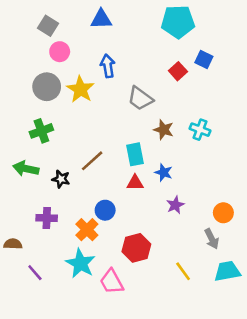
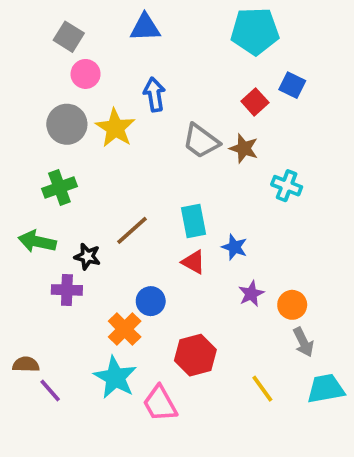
brown star: (164, 130) -> (244, 148), moved
red triangle: (135, 183) -> (193, 262), turned 30
orange circle: (223, 213) -> (292, 305), moved
purple cross: (47, 218) -> (67, 290), moved
brown semicircle: (13, 244) -> (26, 364), moved

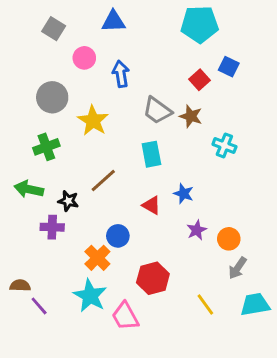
pink circle: (86, 74) -> (84, 58), moved
yellow star: (115, 128) -> (93, 121), moved
cyan rectangle: (193, 221) -> (151, 154), moved
gray arrow: (303, 342) -> (238, 268), turned 60

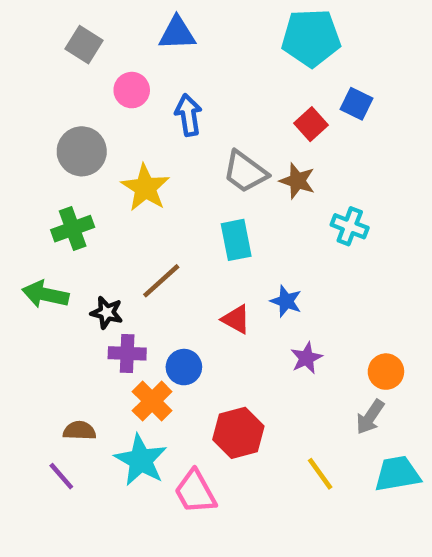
purple cross: (52, 227) -> (127, 353), moved
orange circle: (229, 239) -> (386, 372), moved
brown semicircle: (20, 286) -> (79, 431), moved

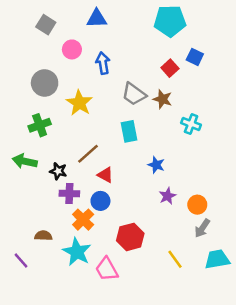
red triangle: (236, 319) -> (105, 175), moved
orange circle: (386, 372) -> (197, 205), moved
purple line: (61, 476) -> (21, 261), moved

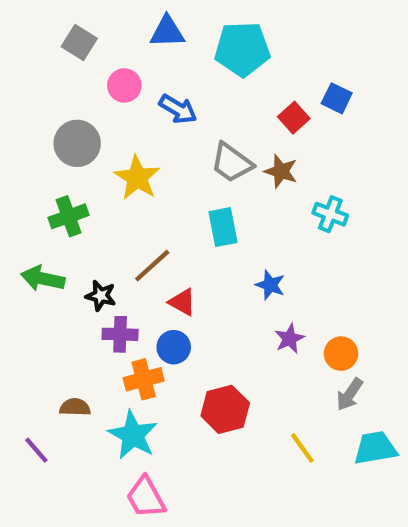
cyan pentagon: (170, 21) -> (242, 49), moved
blue arrow: (103, 63) -> (178, 109), turned 130
orange cross: (83, 220) -> (144, 379), turned 30
pink trapezoid: (107, 269) -> (146, 497), moved

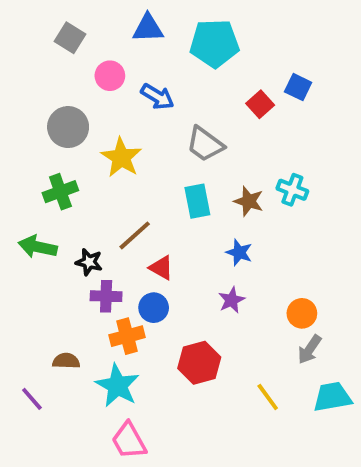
brown star: (281, 171) -> (249, 201), moved
purple star: (290, 339) -> (232, 300), moved

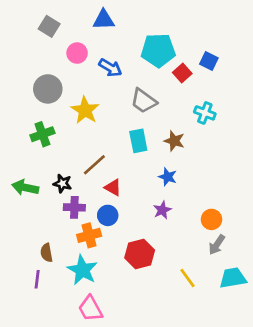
cyan pentagon: (214, 43) -> (158, 50), moved
cyan cross: (292, 190) -> (205, 113), moved
green arrow: (38, 247) -> (25, 187), moved
brown semicircle: (66, 361) -> (46, 253), turned -102
purple line: (32, 399) -> (37, 279), moved, turned 48

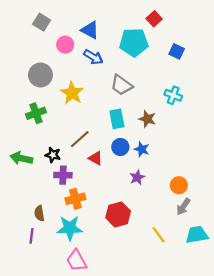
blue triangle: (104, 20) -> (90, 30), moved, turned 30
red square: (182, 73) -> (154, 19), moved
blue circle: (108, 215) -> (120, 147), moved
cyan star: (82, 270) -> (70, 228), turned -30

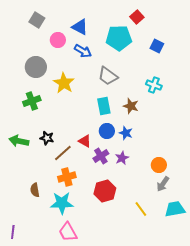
brown line: (80, 139) -> (63, 153), moved
purple cross: (63, 175) -> (101, 156), moved, turned -35
purple line: (31, 236) -> (13, 232), moved

